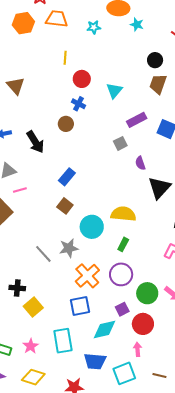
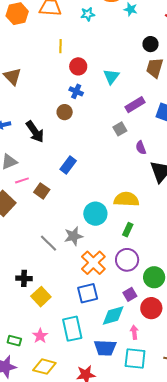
brown square: (65, 206) -> (42, 191), moved
pink arrow: (138, 349) -> (134, 332), moved
cyan square: (124, 373) -> (135, 359), turned 30

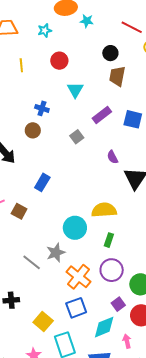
red circle: (78, 66) -> (59, 61), moved
gray square: (120, 129) -> (77, 137), moved
yellow square: (41, 297) -> (43, 321), moved

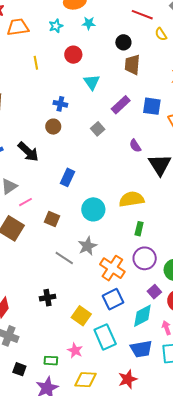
cyan star: (87, 21) -> (89, 23), moved
brown square: (19, 211) -> (52, 219), moved
cyan circle: (75, 228) -> (93, 209), moved

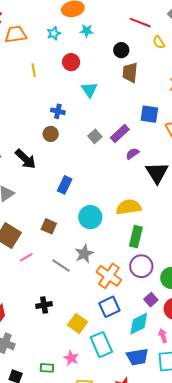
purple rectangle: (121, 105) -> (120, 134), moved
purple semicircle: (135, 146) -> (132, 154), turned 88
pink line: (25, 202) -> (26, 257), moved
green rectangle: (139, 229) -> (136, 237), size x1.5

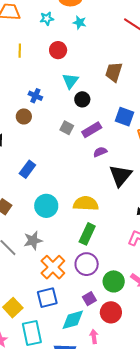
black circle: (121, 50) -> (82, 99), moved
gray square: (95, 136) -> (67, 128), turned -32

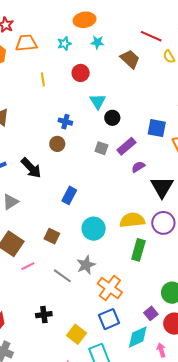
brown trapezoid: (114, 72) -> (130, 59), moved, turned 125
purple circle: (87, 264) -> (163, 223), moved

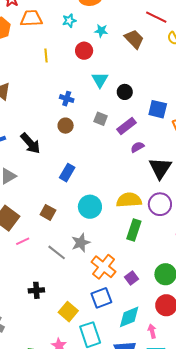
cyan star: (97, 42) -> (101, 31), moved
black circle: (112, 118) -> (125, 92), moved
brown circle: (57, 144) -> (66, 126), moved
gray square: (101, 148) -> (101, 119), moved
purple square: (151, 313) -> (131, 278), moved

